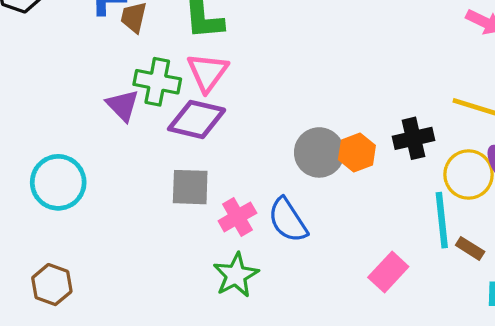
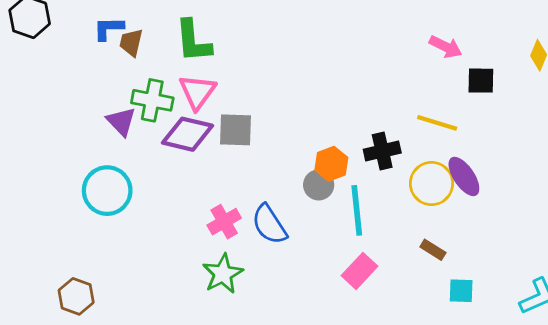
gray circle: (319, 152) -> (319, 185), moved, size x0.7
cyan circle: (58, 182) -> (107, 191), moved
gray square: (190, 187) -> (235, 130), moved
cyan line: (442, 220) -> (357, 210), moved
brown hexagon: (52, 285) -> (76, 296), moved

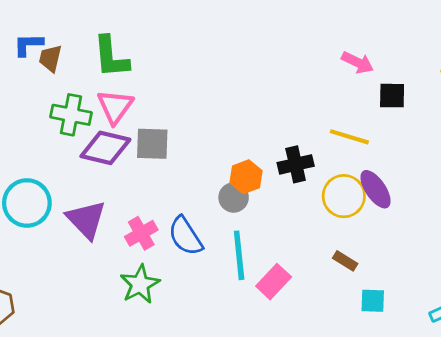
purple triangle: (121, 121) -> (86, 220), moved, size x1.4
cyan line: (357, 210) -> (239, 255), moved

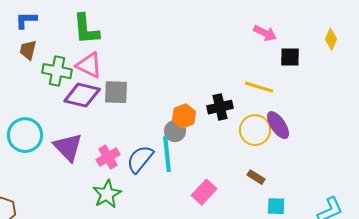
brown trapezoid: (50, 58) -> (28, 50), moved
pink triangle: (115, 107) -> (89, 65), turned -40
blue semicircle: (185, 236) -> (140, 159), turned 72
cyan line: (239, 255) -> (167, 154), moved

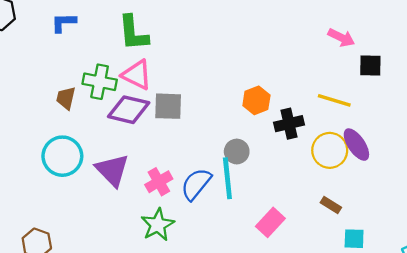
brown trapezoid: (28, 50) -> (66, 98), moved
orange hexagon: (184, 116) -> (256, 100), moved

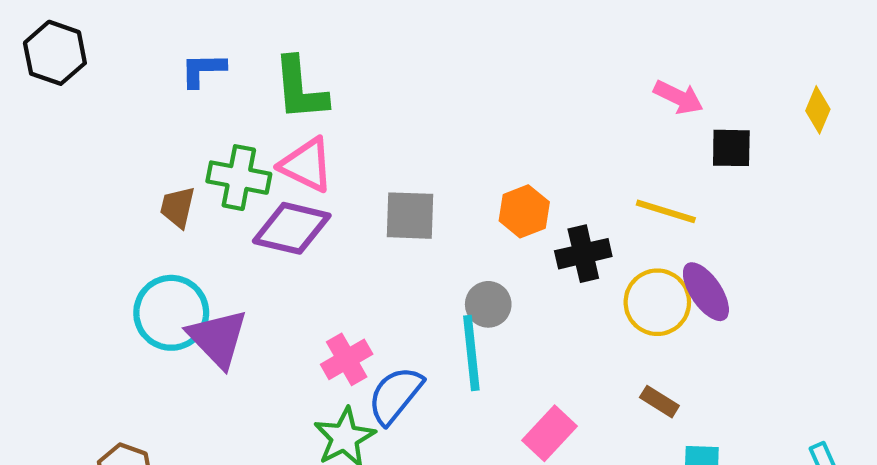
blue L-shape: (64, 23) -> (203, 70), moved
gray square: (168, 106) -> (410, 216), moved
purple triangle: (112, 170) -> (218, 338), moved
blue semicircle: (196, 184) -> (395, 395), moved

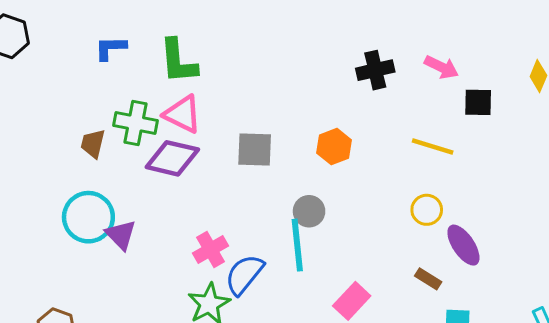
black cross: (583, 254) -> (375, 70), moved
purple ellipse: (706, 292) -> (463, 245), moved
yellow circle: (657, 302) -> (427, 210), size x0.7
purple triangle: (218, 338) -> (121, 235), size x0.7

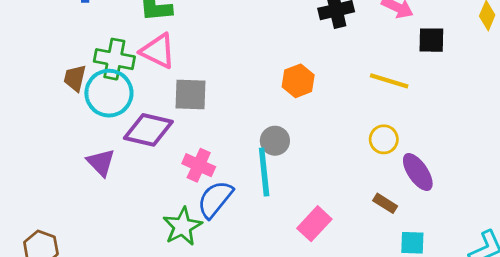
gray square: (255, 149) -> (191, 94), moved
purple diamond: (172, 158) -> (148, 130), moved
cyan circle: (88, 217) -> (109, 93), moved
pink cross: (211, 249) -> (199, 165), moved, turned -36

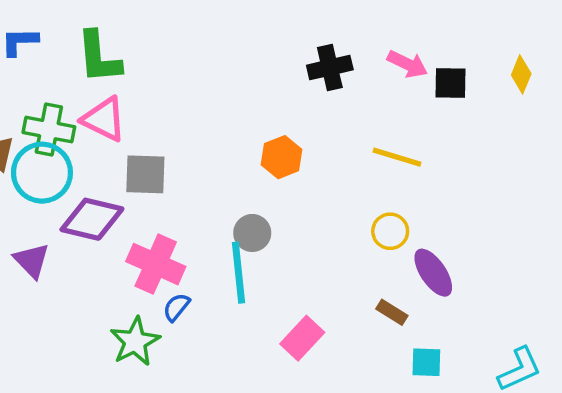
black square: (431, 40) -> (451, 83), moved
pink cross: (199, 165) -> (156, 264), size x1.4
blue semicircle: (215, 199) -> (176, 307), size x0.6

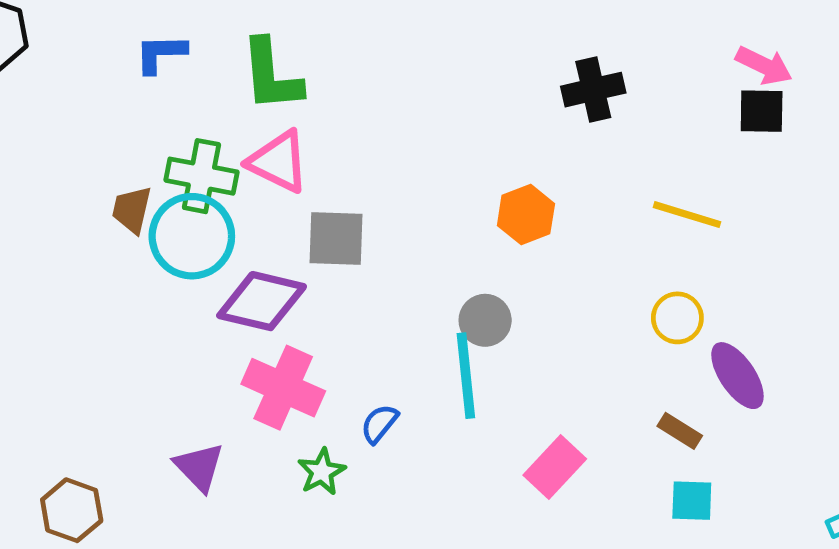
pink arrow: (407, 64) -> (764, 66), moved
purple triangle: (32, 261) -> (199, 467), moved
pink cross: (156, 264) -> (283, 388), moved
green star: (135, 342) -> (322, 472), size x0.7
cyan square: (426, 362) -> (692, 501), moved

